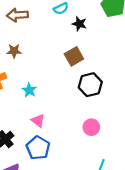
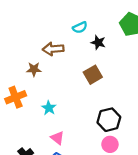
brown arrow: (17, 15) -> (53, 49), moved
black hexagon: (90, 85) -> (109, 120), moved

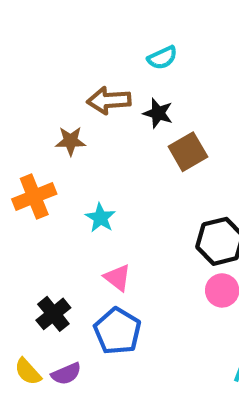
black star: (98, 42) -> (158, 113), moved

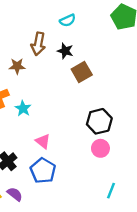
brown arrow: (109, 100) -> (38, 44), turned -75
cyan star: (100, 218) -> (23, 108), moved
purple semicircle: (66, 374) -> (15, 194), turned -119

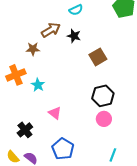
brown arrow: (38, 44) -> (51, 30), turned -132
brown square: (82, 72) -> (98, 57), moved
blue pentagon: (43, 171) -> (63, 149), moved

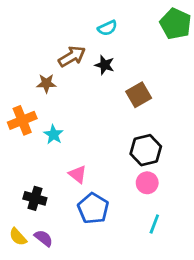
black cross: (25, 130) -> (35, 198), turned -35
blue pentagon: (63, 149) -> (93, 208), moved
cyan line: (113, 155) -> (154, 224), moved

